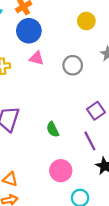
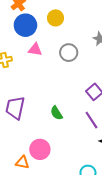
yellow circle: (86, 21) -> (56, 18), moved
pink circle: (61, 171) -> (40, 149), moved

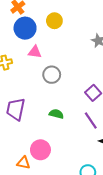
gray circle: (69, 53) -> (52, 75), moved
green semicircle: (56, 113) -> (56, 114), turned 136

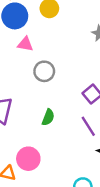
green semicircle: (56, 114) -> (48, 117), turned 96

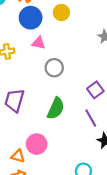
green semicircle: (48, 117) -> (56, 108), size x1.5

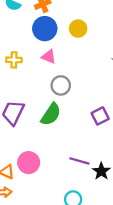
green semicircle: (56, 108) -> (51, 114), moved
purple line: (91, 118) -> (79, 161), moved, turned -54

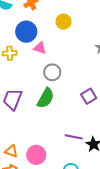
blue circle: (45, 29) -> (26, 32), moved
pink circle: (29, 163) -> (36, 155), moved

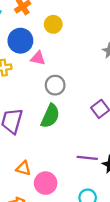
yellow circle: (63, 22) -> (53, 24), moved
orange triangle: (11, 151) -> (23, 168), moved

